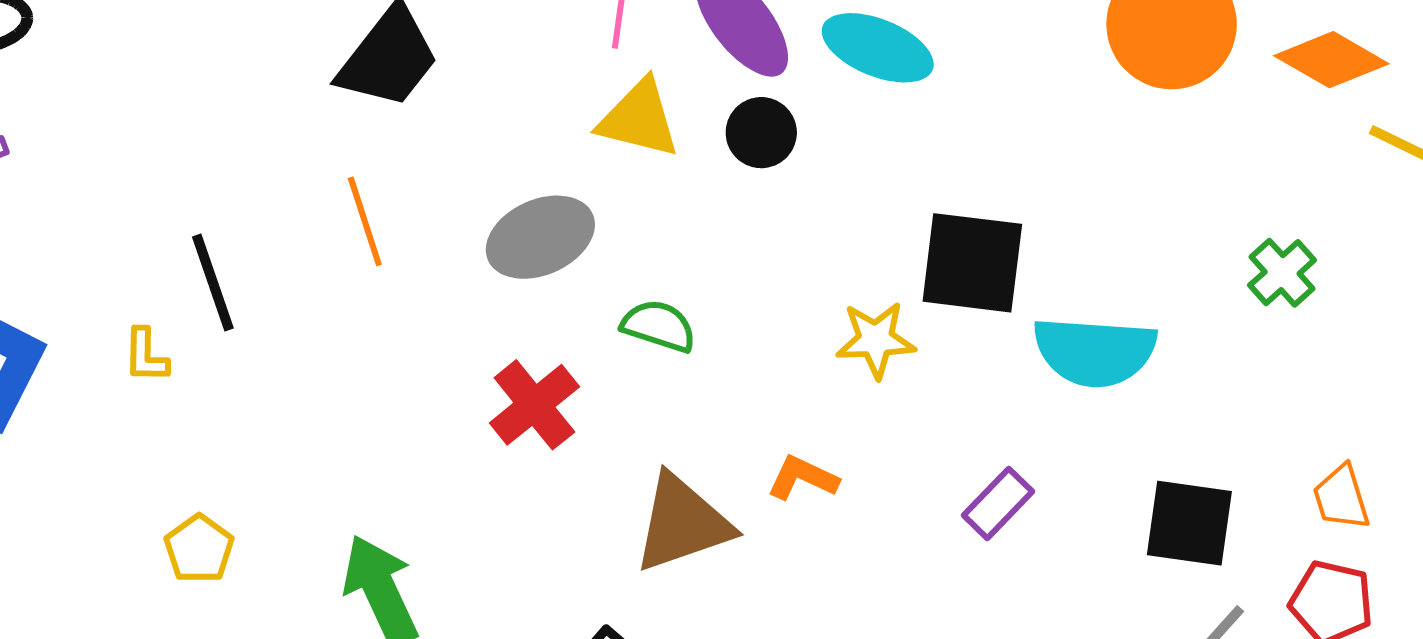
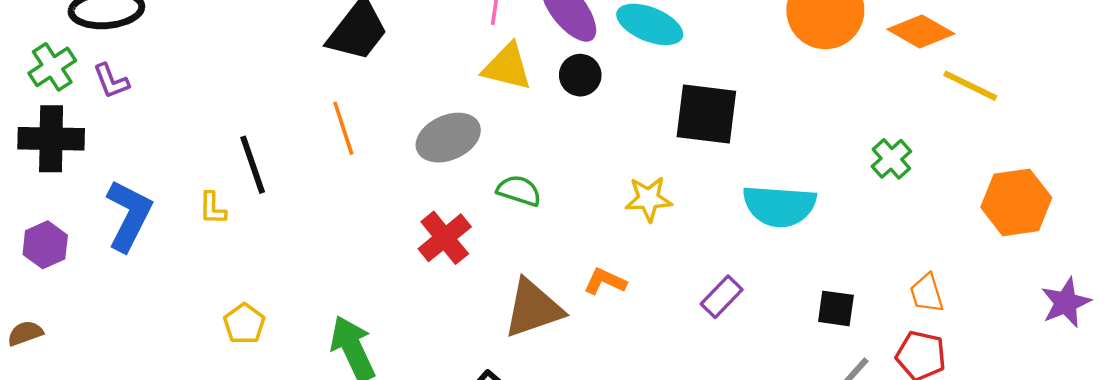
black square: (972, 263) -> (706, 114), moved
black square: (1189, 523) -> (836, 308), size x0.7

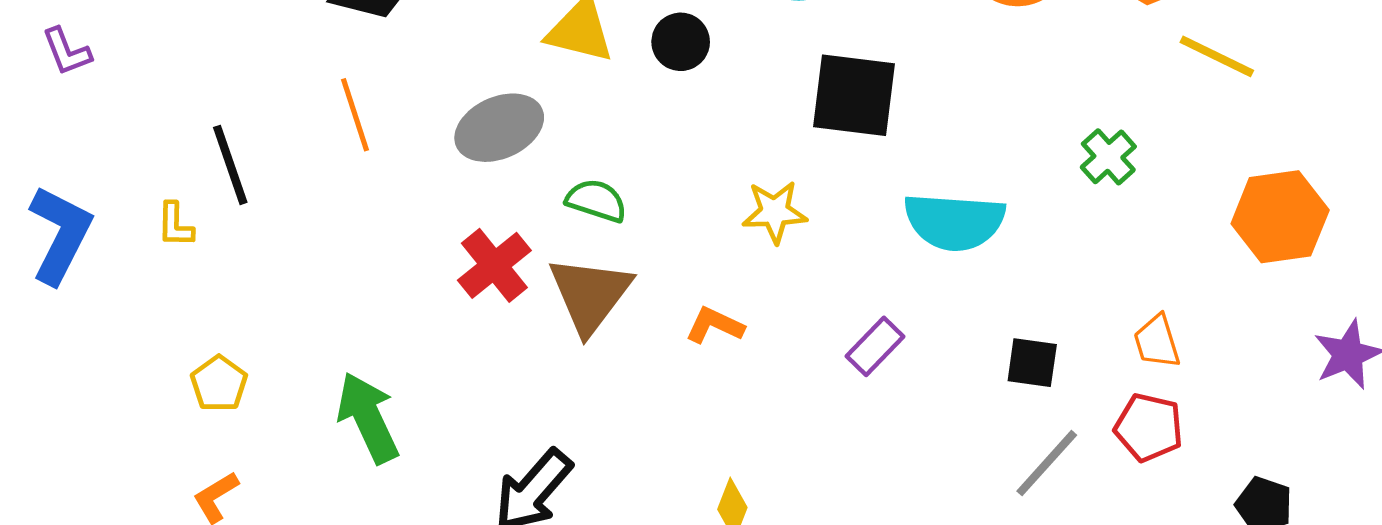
purple L-shape: (111, 81) -> (67, 52), moved
brown triangle: (533, 308) -> (590, 295), moved, turned -34

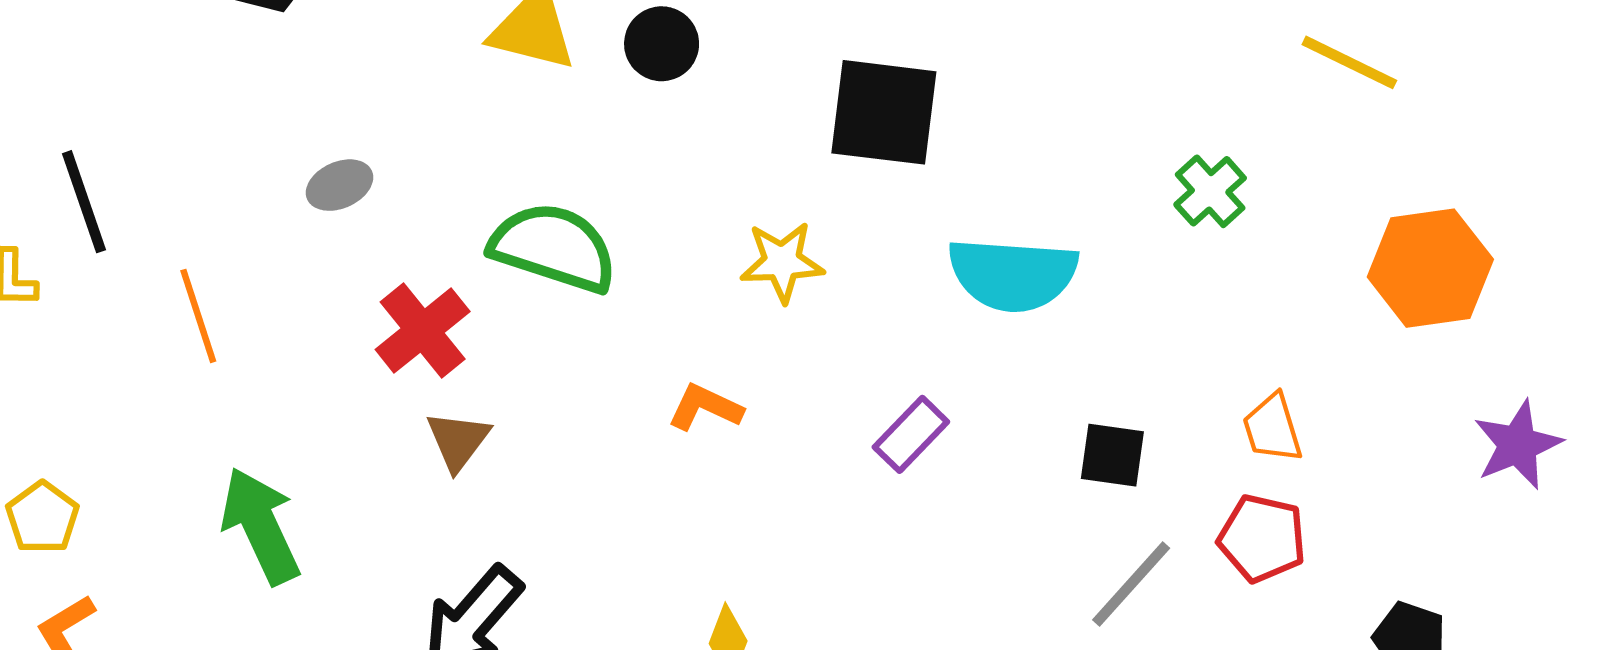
orange line: (355, 115) -> (198, 316), moved
gray ellipse: (499, 128) -> (340, 185), moved, size x0.6
green semicircle: (596, 201) -> (554, 247), size x1.6
brown triangle: (590, 295) -> (458, 441), moved, size x0.6
yellow pentagon: (219, 384) -> (42, 518), moved

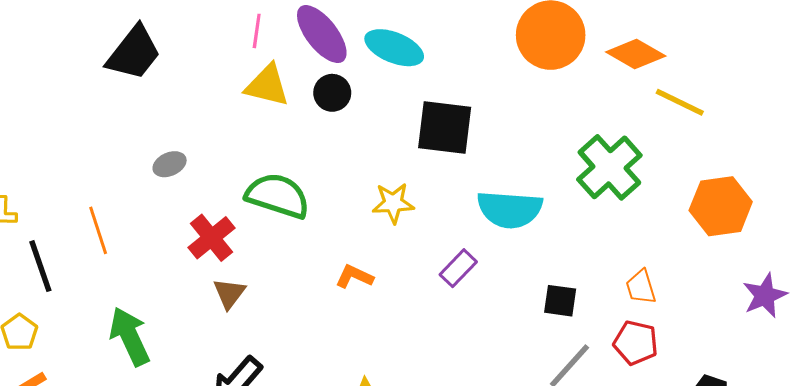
green cross: (1210, 191) -> (609, 167), size x1.8
black line: (84, 202) -> (40, 266), moved
purple rectangle: (911, 434) -> (458, 268), moved

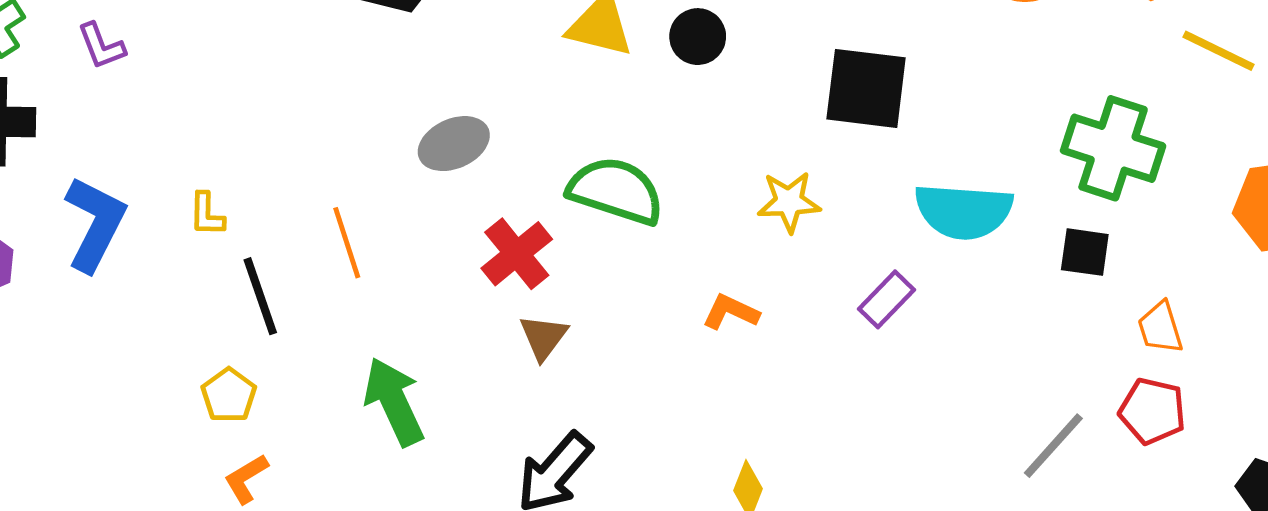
gray ellipse: (170, 164) -> (454, 144), size x1.4
green cross: (609, 167) -> (1113, 148), turned -30
black square: (560, 301) -> (1085, 252), moved

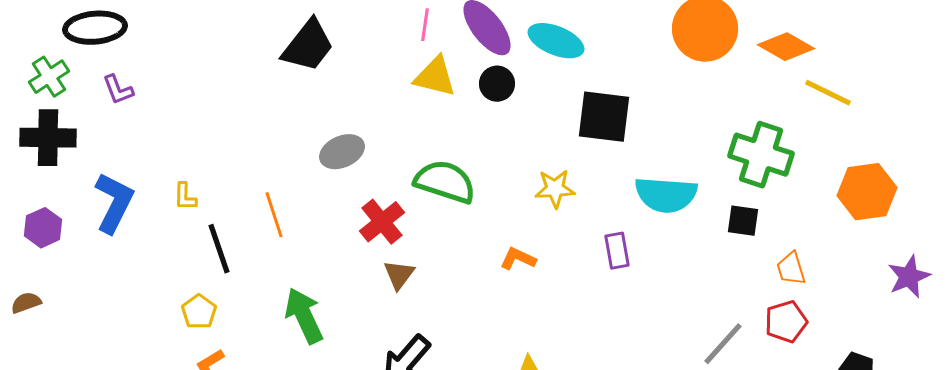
purple rectangle: (886, 299) -> (617, 251), turned -54
red pentagon: (1152, 411) -> (786, 322), turned -30

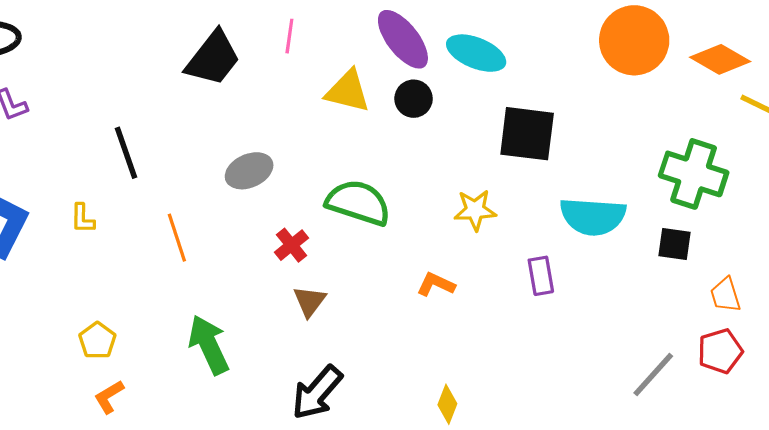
pink line: (425, 25) -> (289, 36), moved
red cross: (382, 222) -> (292, 245), size x0.7
black line: (219, 249) -> (126, 153), moved

